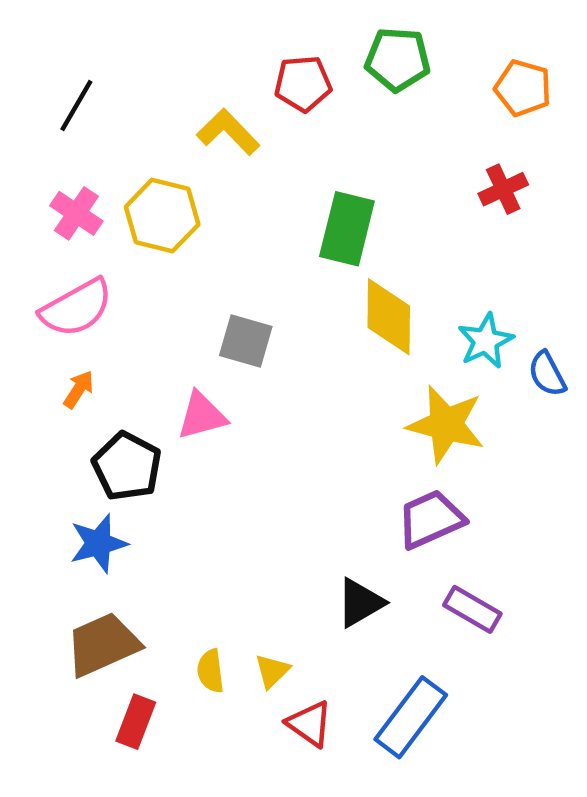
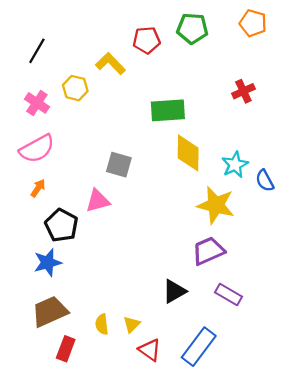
orange pentagon: (523, 88) -> (253, 23), moved
yellow hexagon: (162, 216) -> (75, 88), moved, size x0.7
green rectangle: (347, 229) -> (168, 110), turned 72

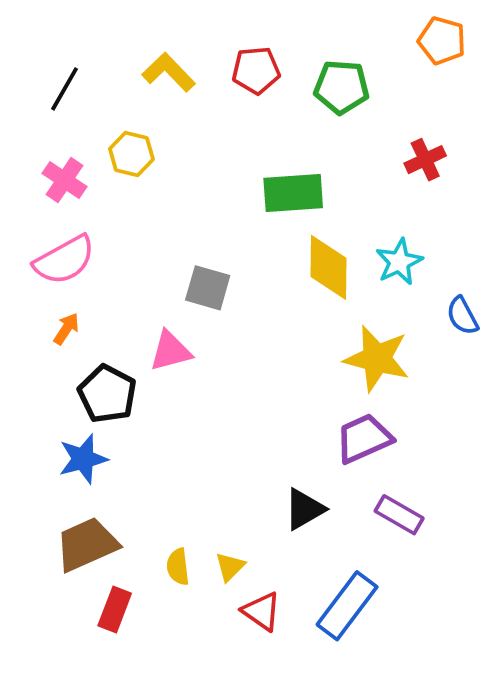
green pentagon: (192, 28) -> (342, 87), moved
yellow L-shape: (110, 64) -> (169, 72), moved
cyan star: (235, 165) -> (399, 262), moved

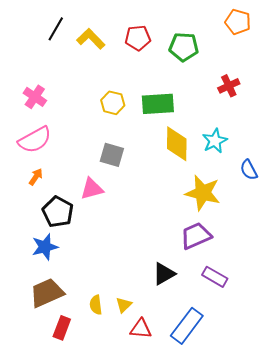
black line: (64, 89) -> (56, 29), moved
yellow hexagon: (131, 154) -> (113, 103), moved
red triangle: (262, 611) -> (141, 329), turned -30

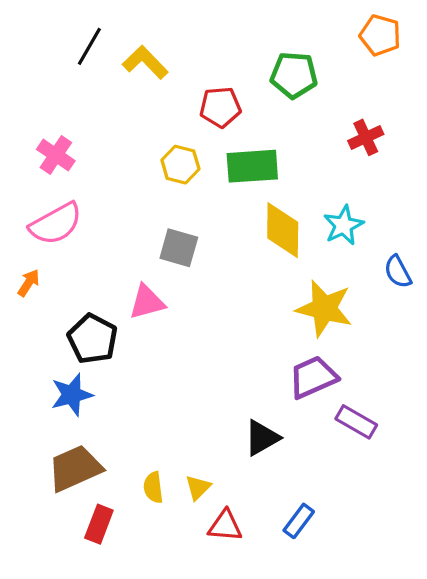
red pentagon: (138, 38) -> (220, 107), moved
orange arrow: (36, 177) -> (29, 283), moved
purple rectangle: (215, 277) -> (356, 422), moved
blue rectangle: (187, 326) -> (299, 521), size x0.6

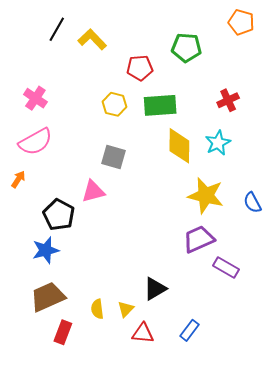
red cross: (366, 137) -> (228, 100), moved
blue semicircle: (398, 272) -> (252, 203), moved
black triangle: (262, 438) -> (155, 289), moved

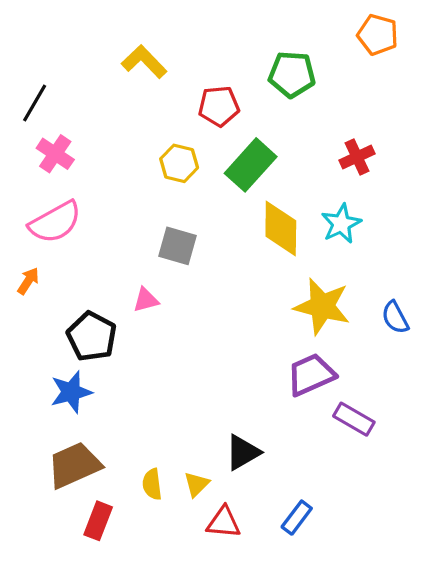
black line: (57, 29) -> (35, 103), moved
green rectangle: (160, 105) -> (251, 165), turned -44
pink triangle: (93, 191) -> (146, 300), size x0.7

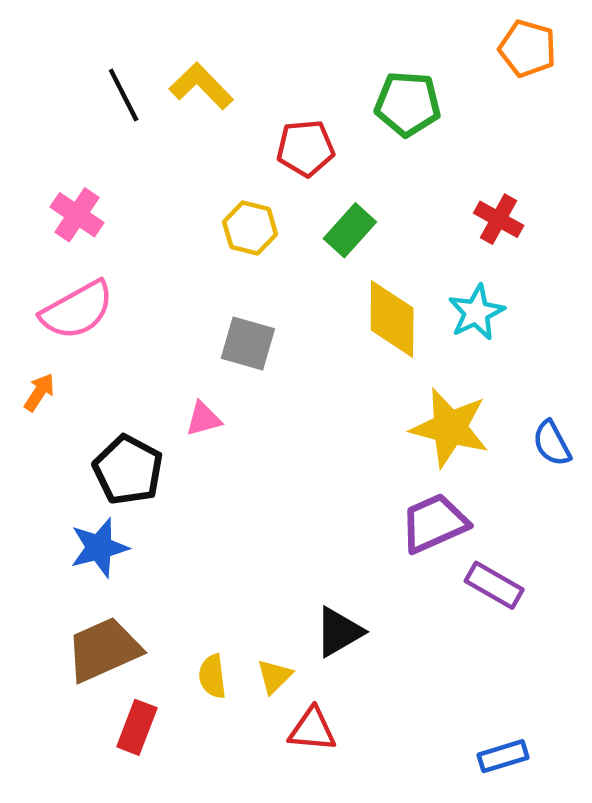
black line: (35, 103) -> (124, 95), moved, turned -57
red cross: (357, 157) -> (499, 219), turned -36
green rectangle: (251, 165) -> (350, 230), size x0.7
blue rectangle: (297, 518) -> (503, 756), moved, turned 36

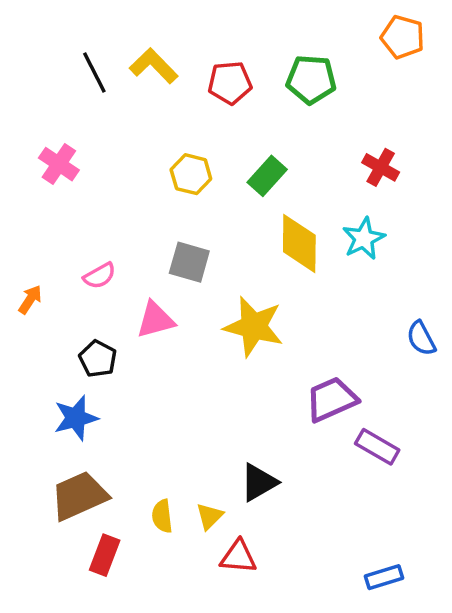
red pentagon: (306, 148) -> (230, 83), moved
pink semicircle: (77, 310) -> (100, 276), moved, size x0.6
pink triangle: (203, 419) -> (155, 320), size x1.4
yellow star: (450, 428) -> (254, 327), moved
black pentagon: (128, 470) -> (98, 359), size x0.7

